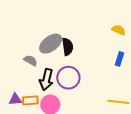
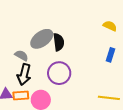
black arrow: (46, 80) -> (24, 75), moved

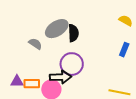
black arrow: (24, 75) -> (61, 77), moved, turned -110

